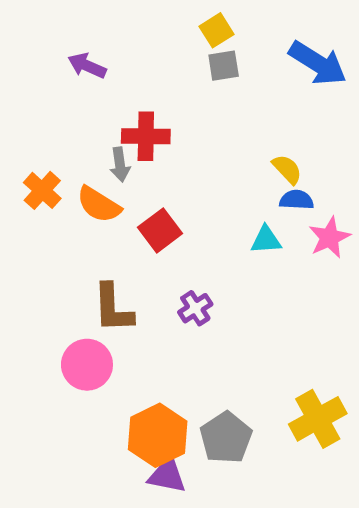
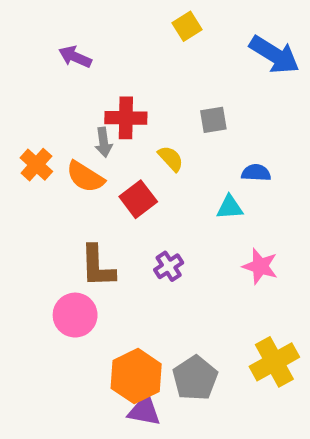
gray square: (224, 66) -> (213, 120), moved
yellow semicircle: (287, 169) -> (171, 158), moved
pink star: (330, 238) -> (260, 266), moved, turned -30

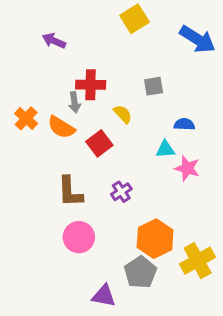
yellow square: (187, 26) -> (135, 19), size x1.4
pink star: (260, 266) -> (187, 168), moved
pink circle: (75, 315) -> (79, 237), moved
orange hexagon: (136, 376) -> (155, 239), moved

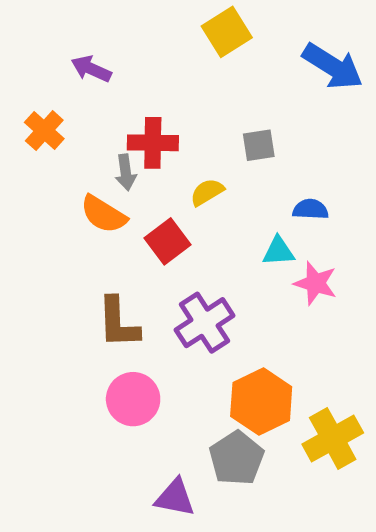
yellow semicircle: (123, 114) -> (207, 192), turned -78
orange cross: (26, 118) -> (44, 130), moved
purple cross: (121, 192) -> (205, 323), size x1.6

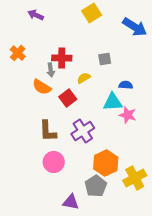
purple arrow: (91, 69) -> (36, 15), moved
cyan triangle: (278, 251) -> (113, 102), size x1.5

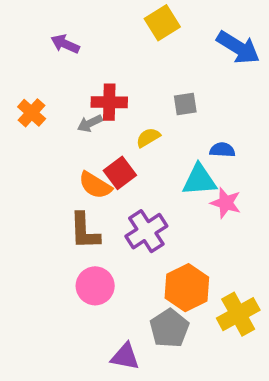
purple arrow: (36, 15) -> (65, 44), moved
orange cross: (18, 53) -> (32, 113), moved
gray arrow: (51, 70) -> (90, 123), turned 72
orange semicircle: (42, 87) -> (95, 185), moved

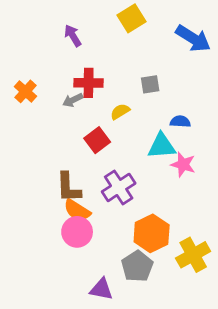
purple arrow: (65, 44) -> (73, 36), moved, turned 35
orange semicircle: (95, 185) -> (77, 210), moved

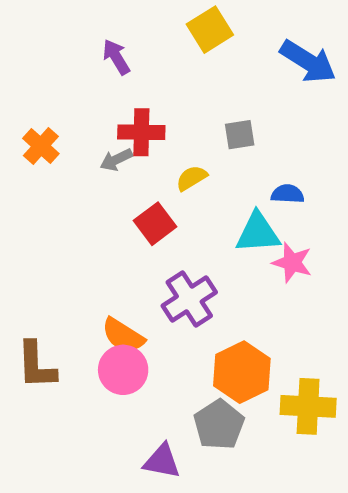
brown L-shape: (68, 187) -> (36, 365), moved
yellow cross: (193, 255) -> (308, 406), turned 32

